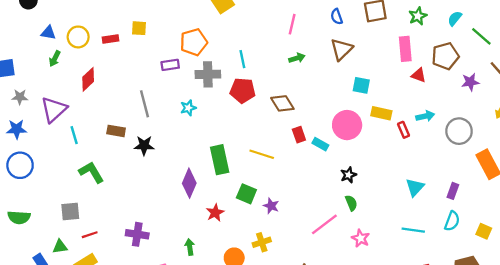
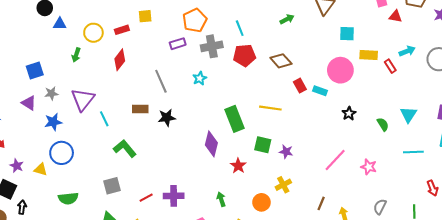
blue triangle: (48, 33) -> (60, 24), moved
red diamond: (88, 79) -> (120, 60), moved
green semicircle: (351, 203) -> (383, 124), moved
red line: (90, 235) -> (146, 198), moved

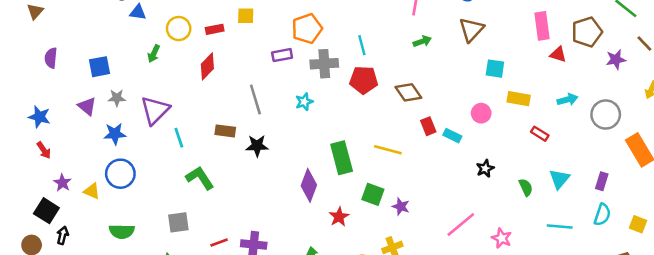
red rectangle: (390, 66) -> (540, 134), moved, turned -32
pink circle: (340, 70) -> (481, 113), size x0.6

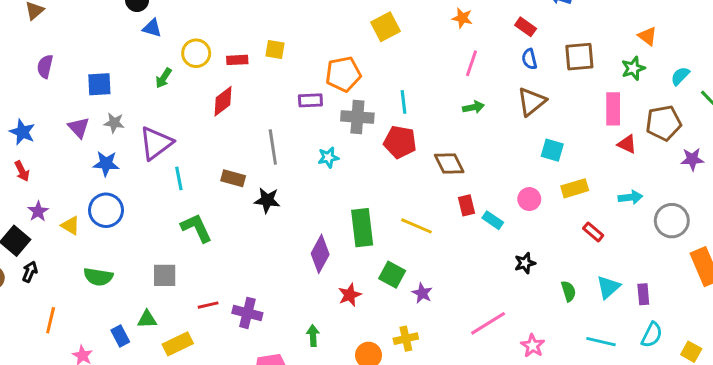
yellow rectangle: (519, 99) -> (575, 188), turned -35
purple rectangle: (602, 181) -> (643, 294), moved, turned -30

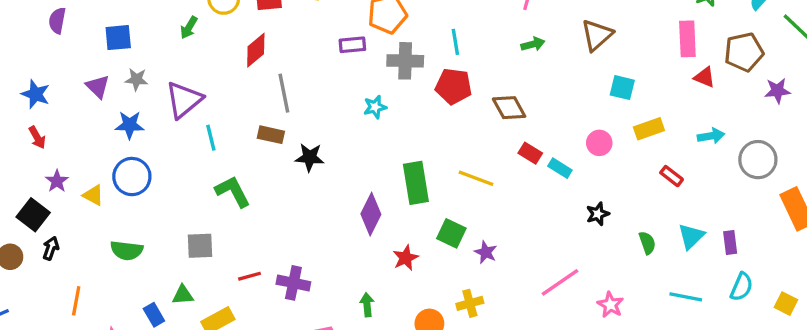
gray line: (273, 147) -> (284, 93), moved
red rectangle: (467, 205) -> (530, 153), turned -42

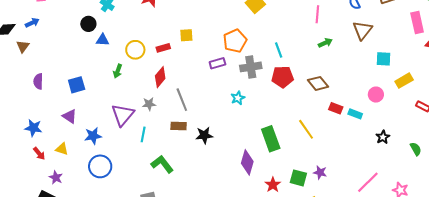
gray star: (137, 79) -> (149, 104), moved
cyan line: (211, 138) -> (143, 134), turned 35
yellow line: (476, 178) -> (306, 129), turned 45
yellow triangle: (93, 195) -> (62, 149), moved
green square: (451, 233) -> (298, 178), moved

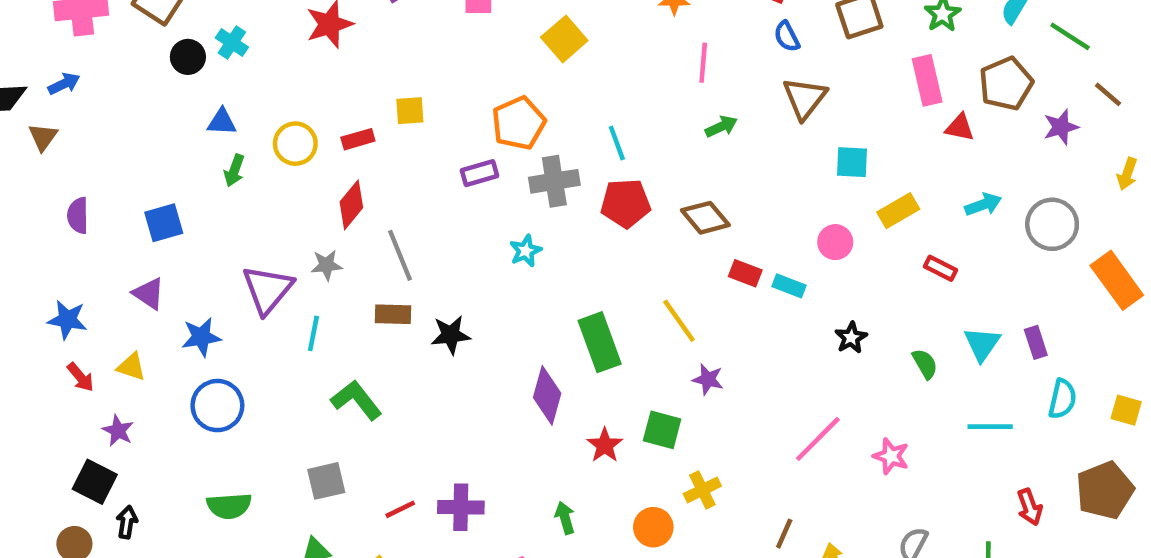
black circle: (88, 24) -> (188, 57), moved
green arrow: (118, 71) -> (234, 170), moved
purple star: (320, 172) -> (708, 379), moved

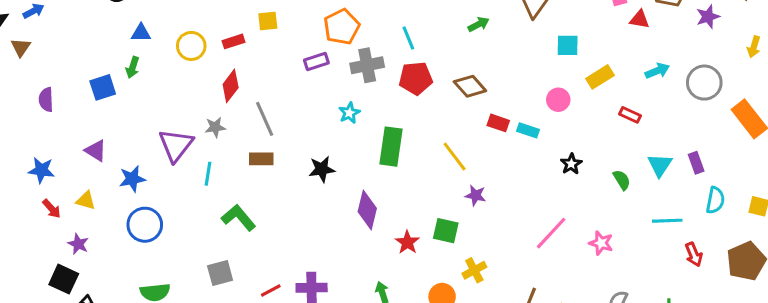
green arrow: (234, 170) -> (133, 67), moved
blue square: (164, 223) -> (103, 87), moved
black star: (451, 335) -> (322, 169), moved
green rectangle: (600, 342) -> (391, 147), moved, turned 30
red arrow: (1030, 507) -> (694, 254), moved

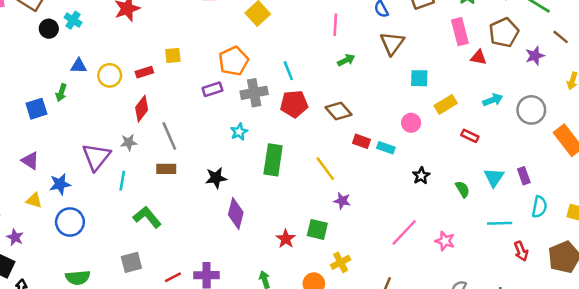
blue triangle: (141, 33) -> (79, 66), moved
yellow triangle: (86, 201) -> (34, 200), moved
purple diamond: (367, 210) -> (236, 214), moved

